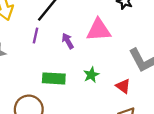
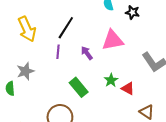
green rectangle: (54, 78) -> (79, 87), turned 54
red triangle: (123, 86) -> (128, 88), moved

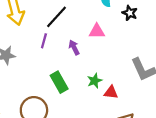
pink triangle: (113, 40) -> (97, 31), moved, size x0.7
red triangle: (128, 88) -> (111, 92), turned -32

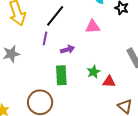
purple arrow: (74, 48) -> (68, 49), moved, turned 104
green rectangle: (59, 82) -> (61, 75), turned 30

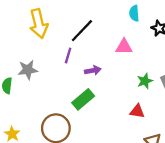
green star: (94, 72) -> (145, 81), moved
green rectangle: (61, 75) -> (83, 99), turned 48

